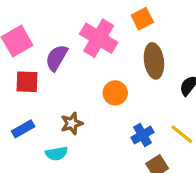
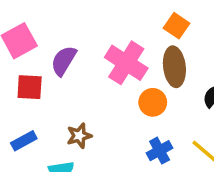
orange square: (142, 19) -> (176, 26), moved, turned -30
pink cross: (99, 38) -> (126, 63), moved
orange circle: (115, 93) -> (153, 102), moved

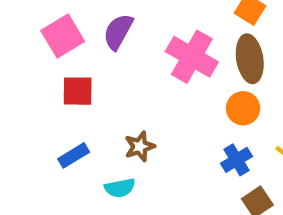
purple semicircle: (64, 61) -> (118, 32), moved
orange circle: (153, 102) -> (243, 108), moved

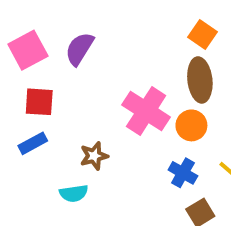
pink cross: (192, 57) -> (146, 111), moved
blue rectangle: (74, 155) -> (33, 143), moved
blue cross: (236, 160) -> (183, 173), turned -32

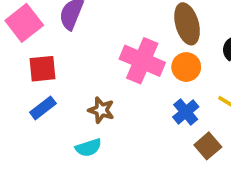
brown star: (94, 156) -> (101, 110), turned -30
blue cross: (183, 173) -> (186, 112), turned 30

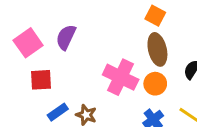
blue rectangle: (43, 108) -> (58, 112), moved

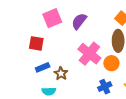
purple semicircle: (66, 37) -> (79, 21), moved
pink square: (28, 43) -> (52, 18), moved

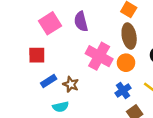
purple semicircle: (79, 21) -> (81, 22), turned -42

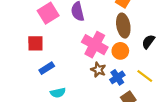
brown star: (71, 84) -> (98, 70), moved

